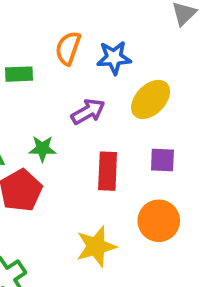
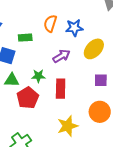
red rectangle: (108, 171) -> (61, 89), moved

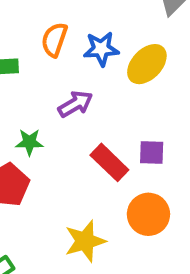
yellow ellipse: (94, 49) -> (147, 64), moved
red rectangle: (61, 89) -> (109, 162), moved, turned -48

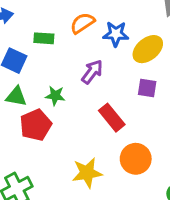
orange semicircle: (54, 40) -> (82, 23), turned 30
purple arrow: (75, 104) -> (92, 72), turned -30
purple square: (152, 152) -> (147, 88), moved

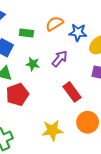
green star: (55, 96) -> (33, 64), moved

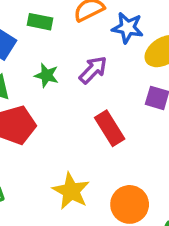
orange circle: (88, 122) -> (130, 204), moved
yellow star: (52, 130) -> (71, 191), turned 30

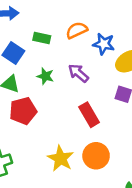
purple arrow: (93, 70) -> (78, 73), turned -95
orange circle: (130, 204) -> (96, 156), moved

